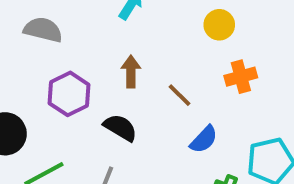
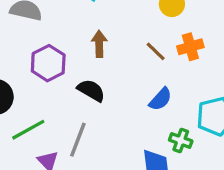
brown line: (179, 95) -> (156, 51), moved

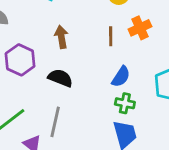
brown line: (156, 51) -> (111, 36), turned 54
green cross: (181, 141) -> (125, 103), moved

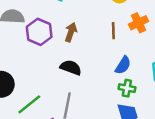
brown arrow: (61, 37) -> (71, 32), turned 30
purple hexagon: (20, 60) -> (39, 32), moved

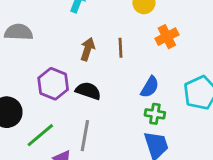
brown line: (113, 31) -> (120, 48), moved
purple hexagon: (39, 32) -> (53, 84), moved

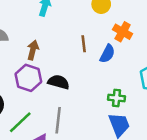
orange cross: (167, 37) -> (123, 32), turned -30
brown arrow: (88, 49) -> (33, 50), moved
blue semicircle: (150, 87) -> (107, 54), moved

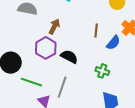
green cross: (116, 98) -> (102, 71), moved
green line: (20, 122) -> (31, 82), turned 50

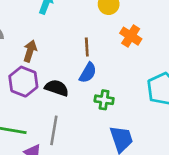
blue semicircle: (113, 43) -> (88, 73), moved

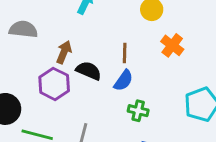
black semicircle: (57, 88) -> (89, 71), moved

